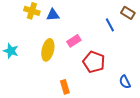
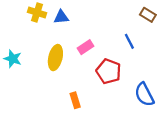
blue line: (110, 25) -> (129, 41), moved
blue semicircle: (125, 82) -> (144, 94), size x1.5

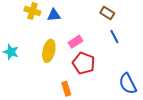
brown rectangle: (148, 15) -> (107, 13), moved
red pentagon: (109, 71) -> (84, 63), moved

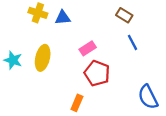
yellow ellipse: (49, 51) -> (43, 58), moved
orange rectangle: (66, 89) -> (77, 103), turned 40

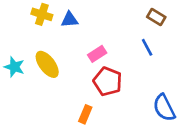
brown rectangle: (124, 15) -> (156, 17), moved
yellow ellipse: (43, 58) -> (47, 64), turned -50

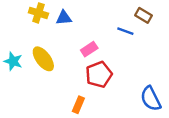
blue line: (147, 47) -> (125, 31), moved, turned -42
red pentagon: (108, 81) -> (99, 75), turned 30

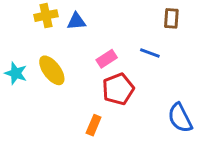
yellow cross: (38, 13) -> (46, 16), turned -30
brown rectangle: (143, 15) -> (171, 18), turned 63
blue line: (125, 31) -> (150, 53), moved

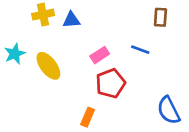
cyan star: (16, 73) -> (15, 54), moved, turned 30

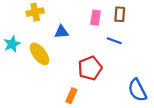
brown rectangle: (160, 17) -> (120, 14), moved
blue triangle: (71, 20) -> (61, 32), moved
pink rectangle: (100, 55) -> (96, 18), moved, turned -48

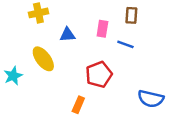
pink rectangle: (96, 18) -> (102, 29), moved
cyan star: (12, 44) -> (13, 76), moved
blue semicircle: (137, 90) -> (151, 99), turned -50

